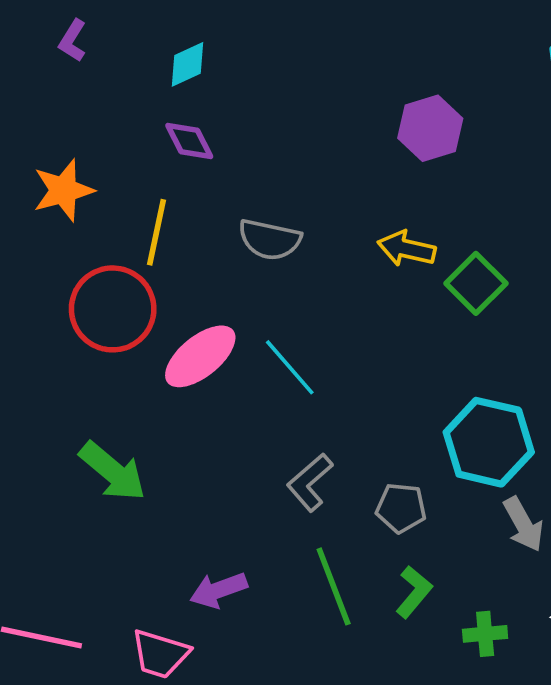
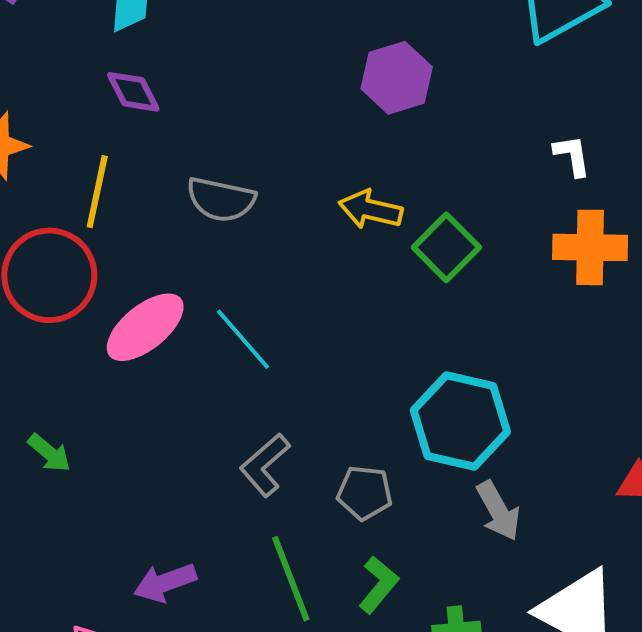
green arrow: (113, 471) -> (49, 453), size x0.6

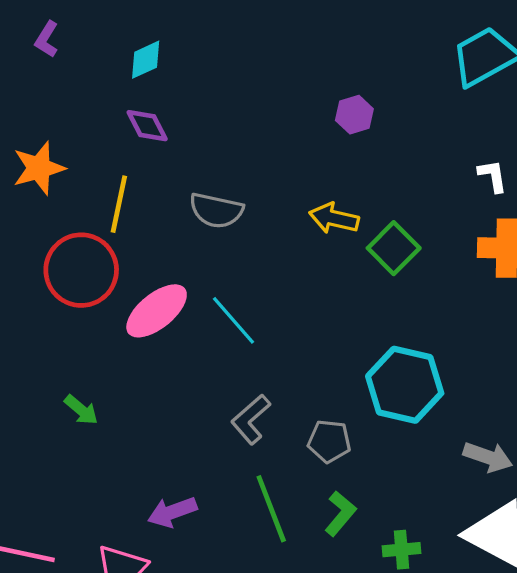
purple hexagon: (397, 78) -> (354, 115), size x0.7
gray arrow: (498, 511) -> (488, 457), moved, turned -42

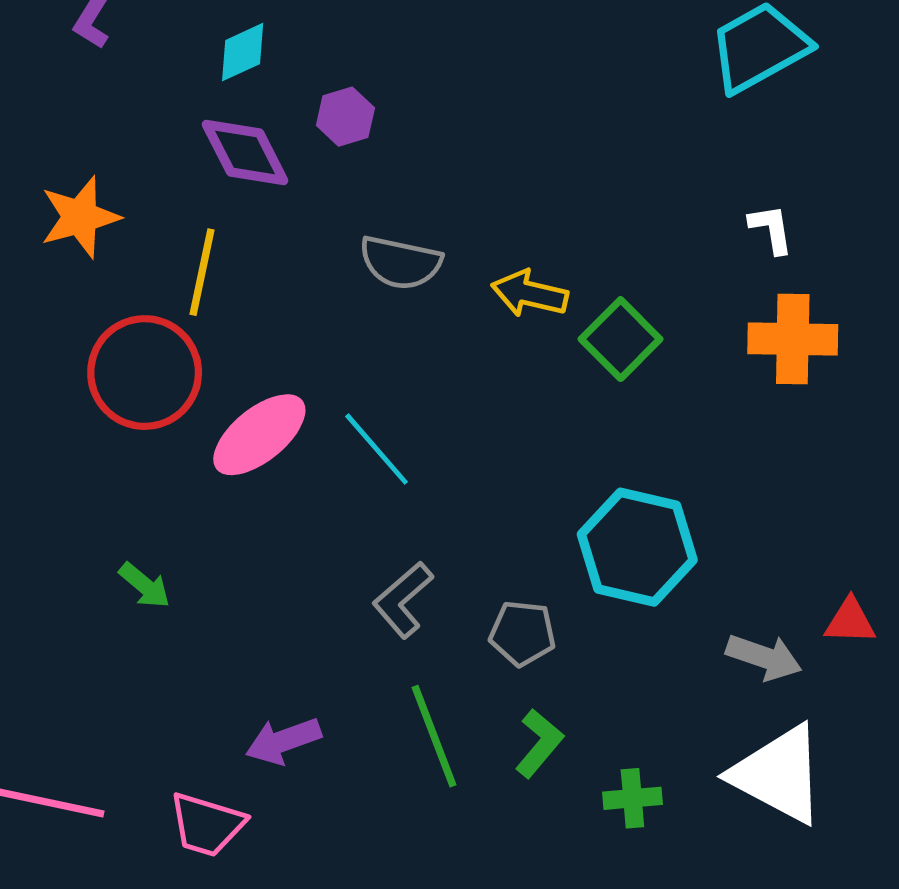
purple hexagon: (354, 115) -> (345, 117), moved
purple diamond: (147, 126) -> (245, 152), size x1.4
gray semicircle: (216, 210) -> (400, 263), moved

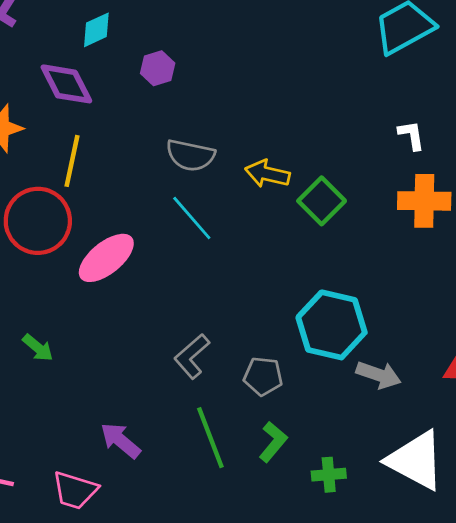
purple diamond: (245, 152) -> (66, 84), moved
cyan line: (377, 449) -> (192, 218), moved
gray arrow: (764, 657) -> (379, 375), moved
purple arrow: (283, 741) -> (121, 440), turned 60

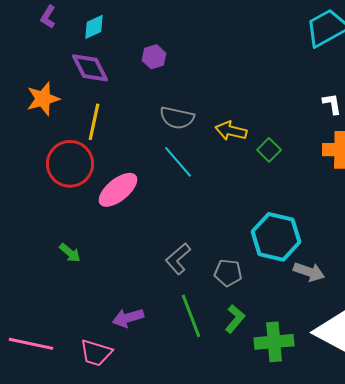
cyan diamond: (96, 30) -> (94, 27), moved
green square: (322, 201) -> (269, 150), size x0.7
purple arrow: (121, 440) -> (128, 318), turned -56
green cross: (329, 475) -> (274, 342), size x1.6

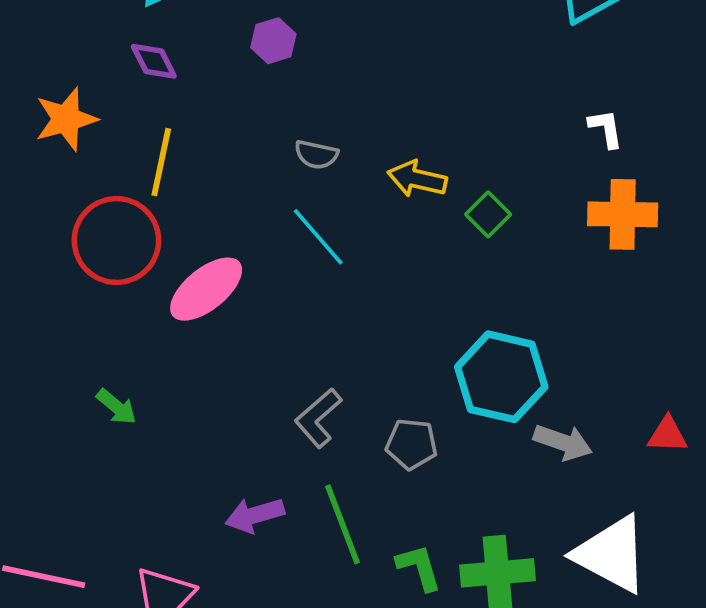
purple diamond: (90, 68) -> (154, 61), size x0.7
gray semicircle: (177, 118) -> (316, 155), size x0.7
purple arrow: (128, 318) -> (255, 515), moved
green L-shape: (235, 319) -> (419, 567), moved, turned -56

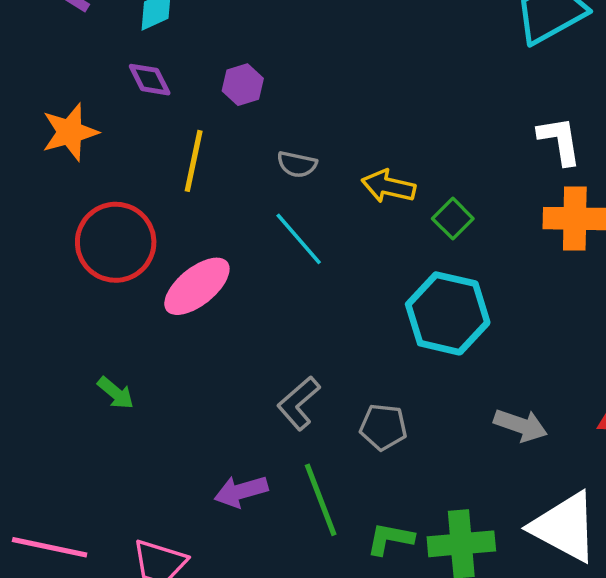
purple hexagon: (273, 41) -> (243, 85), moved
white L-shape: (606, 128) -> (560, 141), size x1.4
yellow line: (161, 162) -> (194, 161), moved
cyan hexagon: (501, 377) -> (448, 313), moved
green L-shape: (419, 567) -> (390, 539), turned -63

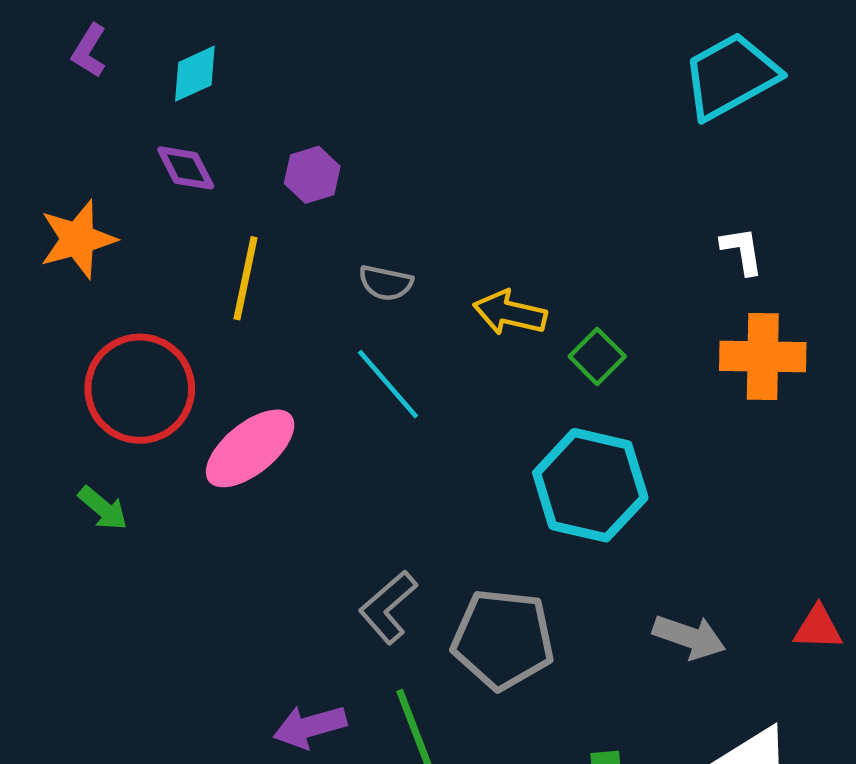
white L-shape: (560, 141) -> (742, 251), size x0.7
green arrow: (116, 393) -> (103, 508), moved
gray pentagon: (383, 427) -> (503, 639), size x1.6

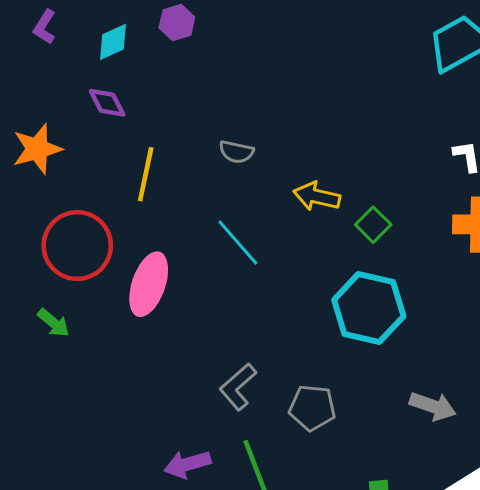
purple hexagon: (312, 175) -> (177, 22), moved
gray semicircle: (386, 283) -> (236, 152), moved
pink ellipse: (250, 448) -> (149, 284), turned -32
gray pentagon: (503, 639) -> (312, 408), size x0.7

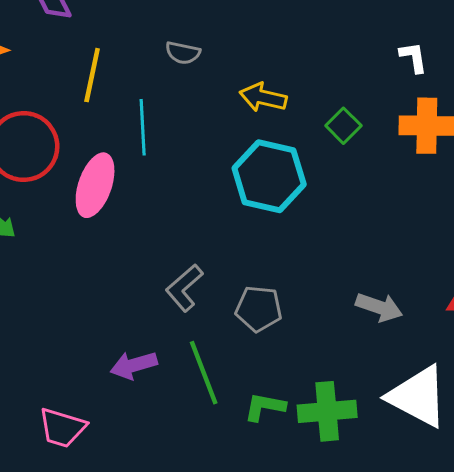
green square: (373, 225) -> (343, 126), moved
cyan line: (238, 243) -> (143, 127), moved, turned 38
cyan hexagon: (369, 308) -> (269, 176), moved

